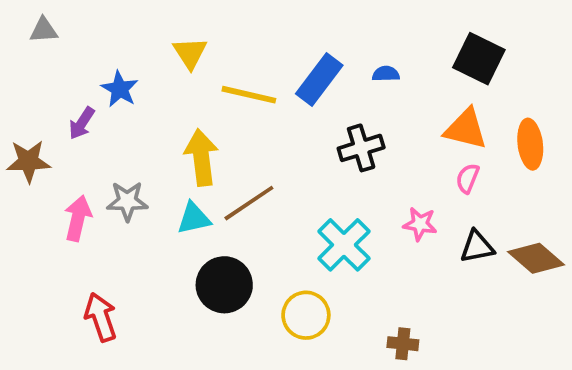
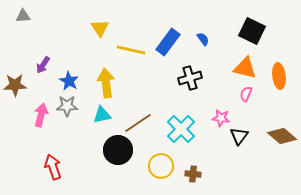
blue semicircle: (386, 74) -> (203, 39), turned 56
blue star: (120, 89) -> (69, 81), moved
brown line: (249, 203) -> (138, 123), moved
black triangle: (477, 247) -> (239, 136), moved, turned -42
brown cross: (403, 344) -> (193, 174), moved

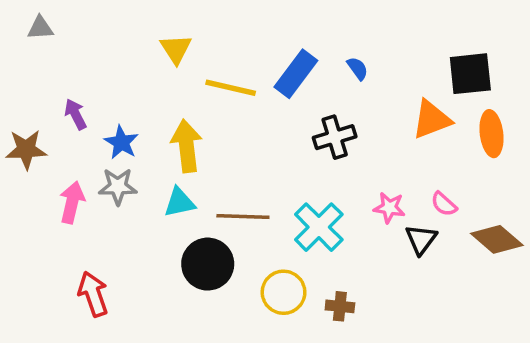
black square: (252, 31) -> (470, 74), moved, turned -32
purple arrow: (43, 65) -> (76, 114), turned 120
orange triangle: (245, 68) -> (432, 120), turned -35
pink semicircle: (246, 94) -> (444, 204), moved, turned -70
brown line: (138, 123) -> (243, 216), turned 36

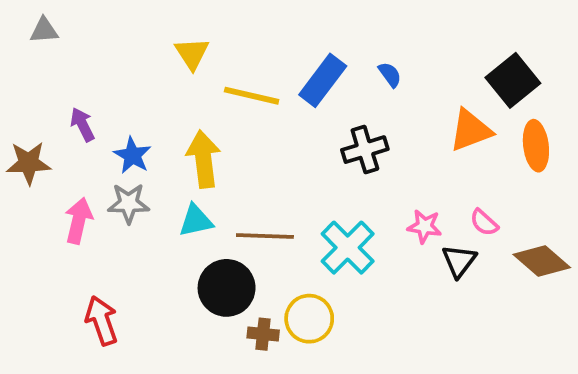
black square: (470, 74) -> (513, 80), turned -33
brown cross: (340, 306) -> (263, 334), moved

